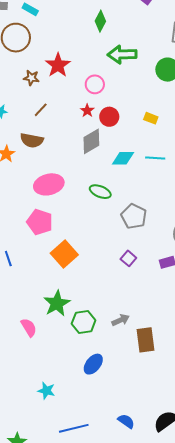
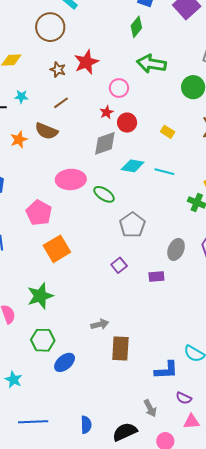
pink ellipse: (49, 184) -> (71, 179), moved
green hexagon: (84, 322) -> (43, 340), moved
blue semicircle: (126, 421) -> (86, 425), turned 42

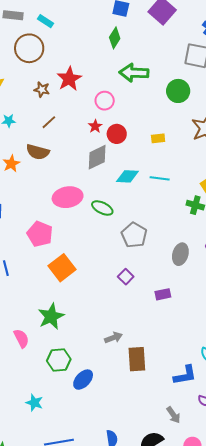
yellow rectangle: (168, 132) -> (158, 138), turned -32
purple rectangle: (156, 276) -> (163, 294), moved

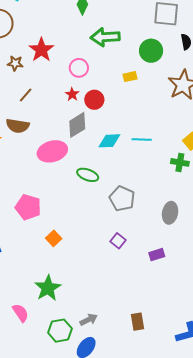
yellow rectangle: (158, 138) -> (130, 77), moved
pink ellipse: (68, 197) -> (52, 151), moved
orange square: (62, 268) -> (54, 238), size x0.6
gray arrow: (113, 338) -> (89, 320), moved
brown rectangle: (137, 359) -> (138, 322), size x0.7

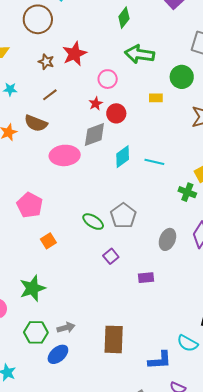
cyan diamond: (109, 141) -> (123, 157), turned -45
green ellipse: (88, 175) -> (93, 222), moved
brown rectangle: (138, 322) -> (114, 339), size x1.6

